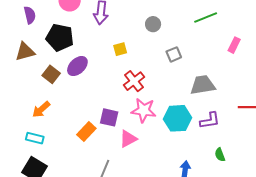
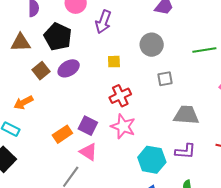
gray circle: (153, 24) -> (152, 45), size x1.5
cyan hexagon: (177, 118) -> (152, 160), moved
pink triangle: (128, 139) -> (88, 152), moved, turned 48

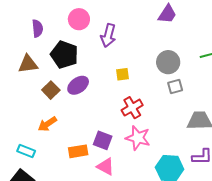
gray circle: (152, 45) -> (168, 62), moved
orange arrow: (23, 103) -> (47, 124), moved
orange rectangle: (62, 134) -> (78, 151), turned 30

